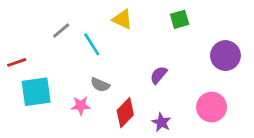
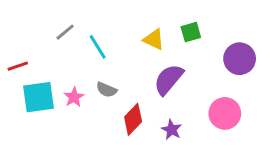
yellow triangle: (122, 19) -> (154, 39), moved
green square: (180, 19) -> (191, 32), moved
purple semicircle: (159, 75) -> (169, 79), size x1.6
pink star: (81, 106) -> (74, 97), moved, turned -30

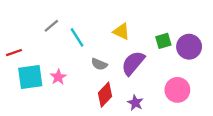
green square: (191, 32) -> (163, 41), moved
gray semicircle: (106, 90) -> (99, 64), moved

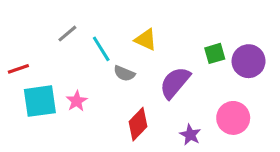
yellow triangle: (121, 32) -> (146, 40), moved
gray semicircle: (99, 64) -> (124, 73), moved
purple star: (135, 103) -> (190, 135), moved

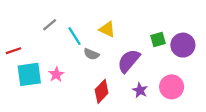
purple star: (190, 135) -> (140, 90), moved

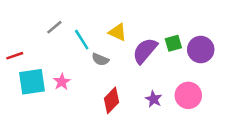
purple semicircle: (129, 61) -> (145, 51), moved

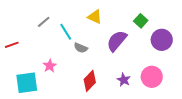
yellow triangle: (118, 32) -> (95, 17), moved
green square: (173, 43) -> (141, 21), moved, turned -32
cyan square: (32, 82) -> (27, 83), moved

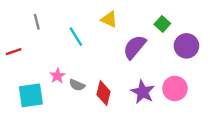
gray line: (44, 22) -> (37, 22), moved, turned -64
gray semicircle: (81, 48) -> (77, 85), moved
purple star: (124, 80) -> (143, 92), size x1.5
red diamond: (90, 81) -> (104, 93), turned -30

